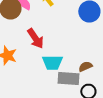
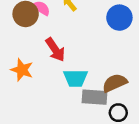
brown semicircle: (85, 66) -> (115, 83), size x1.5

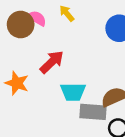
red arrow: (55, 50) -> (52, 62), turned -100

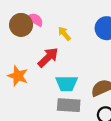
yellow arrow: (67, 13) -> (64, 34), moved
gray rectangle: (93, 112) -> (69, 105), moved

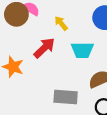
cyan trapezoid: (67, 83) -> (82, 50), moved

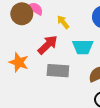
gray rectangle: (66, 97) -> (58, 71), moved

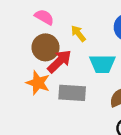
brown circle: (22, 14) -> (45, 47), moved
orange star: (19, 62) -> (38, 83), moved

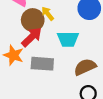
brown circle: (45, 47) -> (33, 20), moved

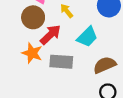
brown circle: (33, 20) -> (33, 17), moved
cyan trapezoid: (68, 39) -> (87, 37), turned -45

